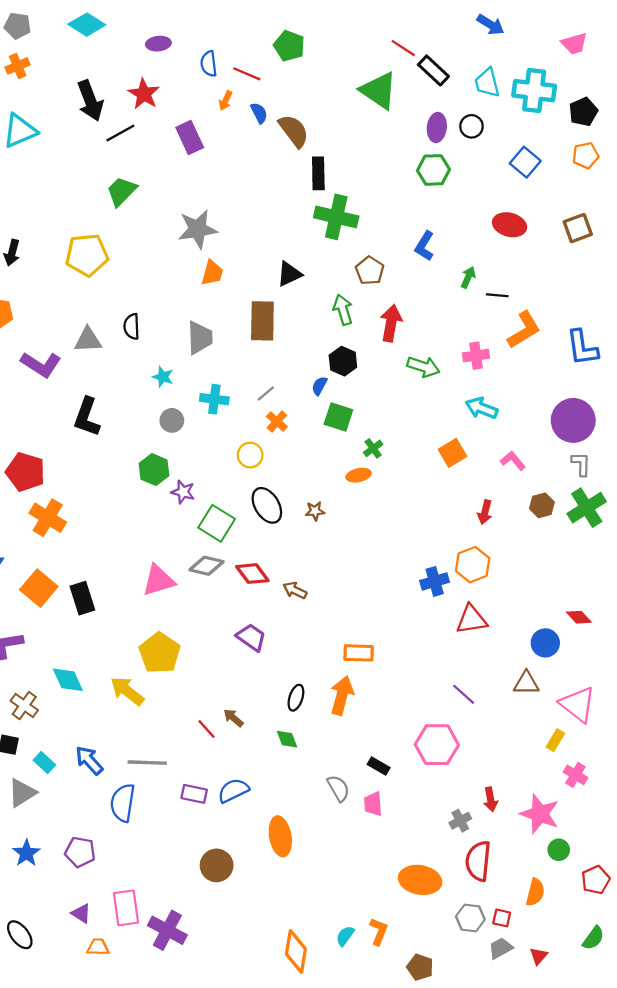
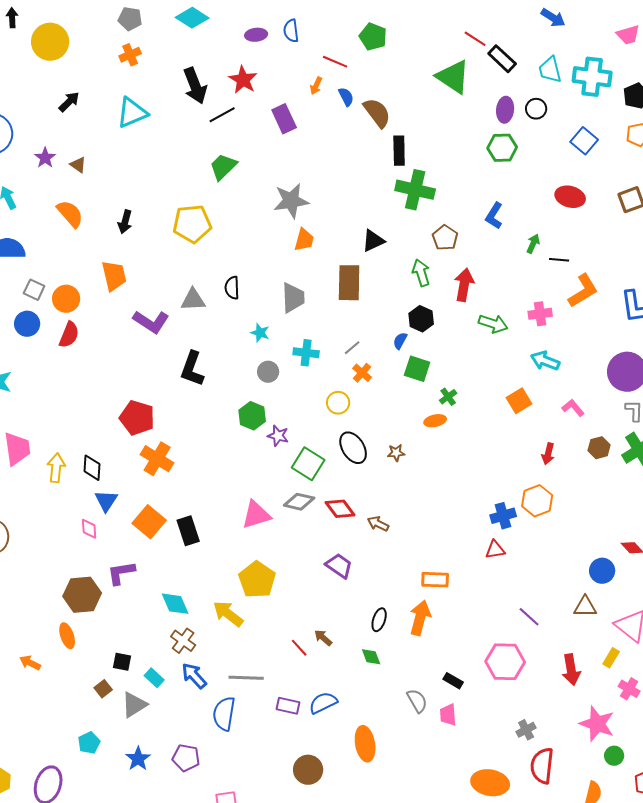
blue semicircle: (209, 64) -> (291, 31), moved
red triangle: (471, 619) -> (495, 550), moved, size x0.7
brown cross: (24, 706) -> (183, 641), moved
red arrow: (491, 799) -> (571, 670), moved, size x1.4

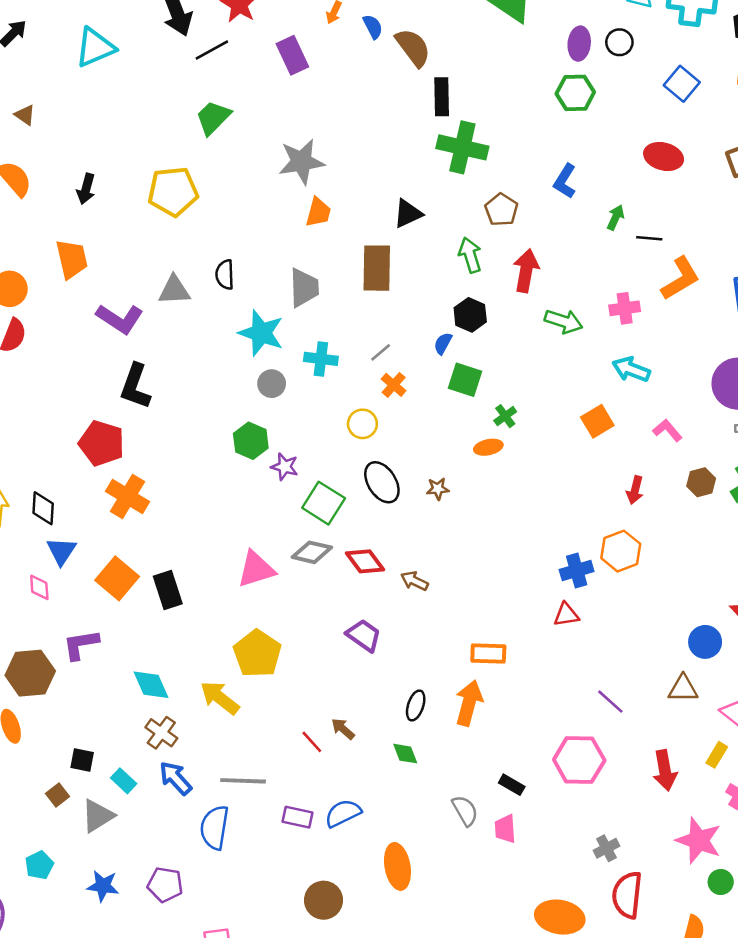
cyan star: (260, 333) -> (261, 333), size x1.8
black L-shape: (192, 369) -> (135, 386), moved
blue star: (138, 759) -> (103, 886), turned -30

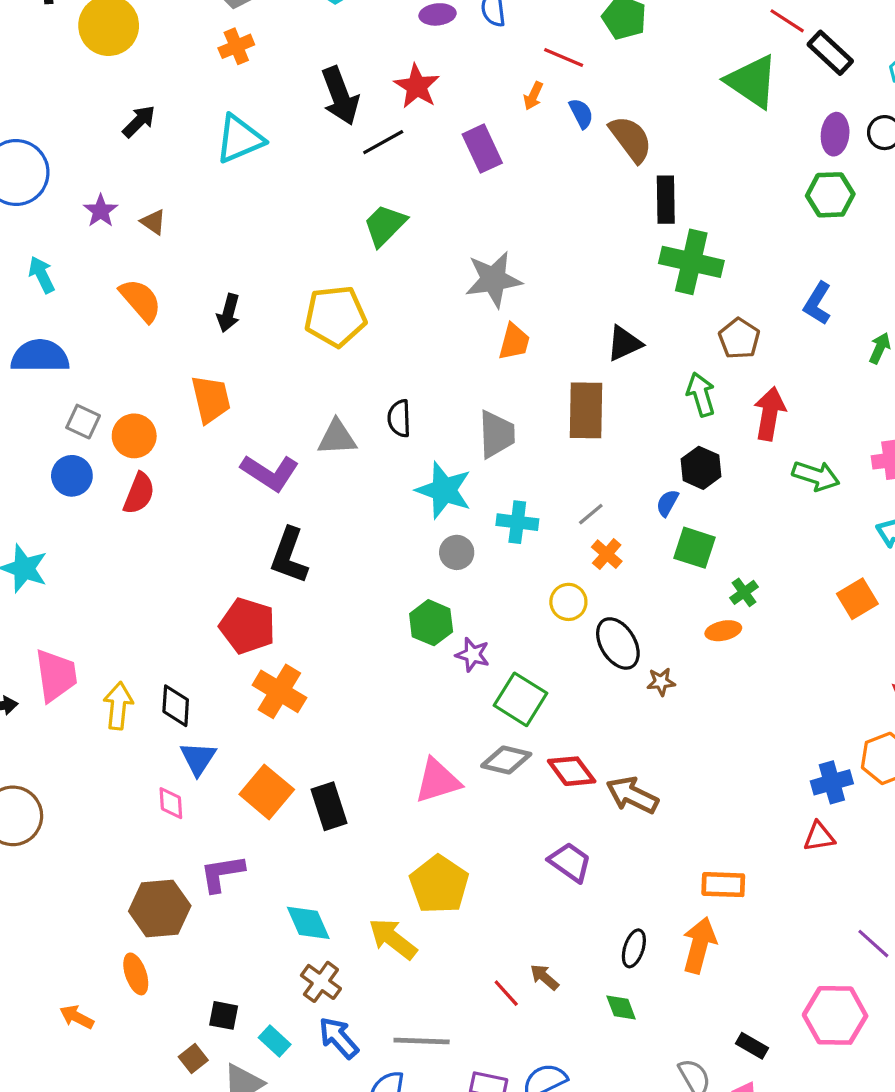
black ellipse: (382, 482) -> (618, 643), moved
brown arrow: (414, 581) -> (632, 795), size x1.5

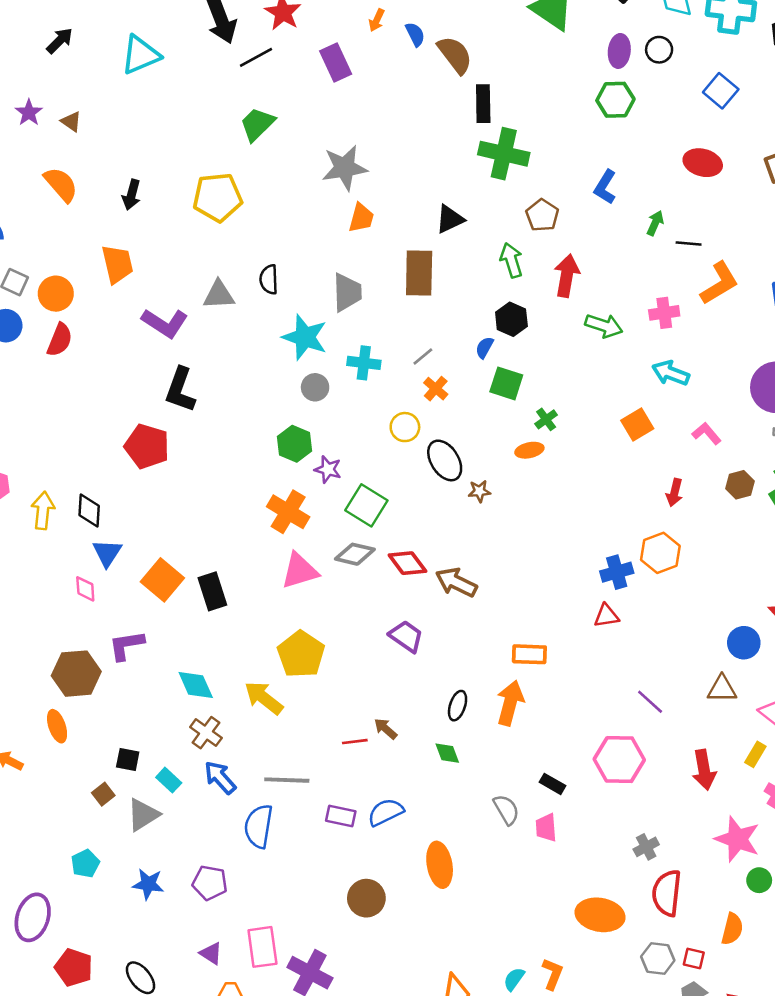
orange cross: (279, 691) -> (288, 512), moved
red line: (506, 993) -> (355, 742), turned -55

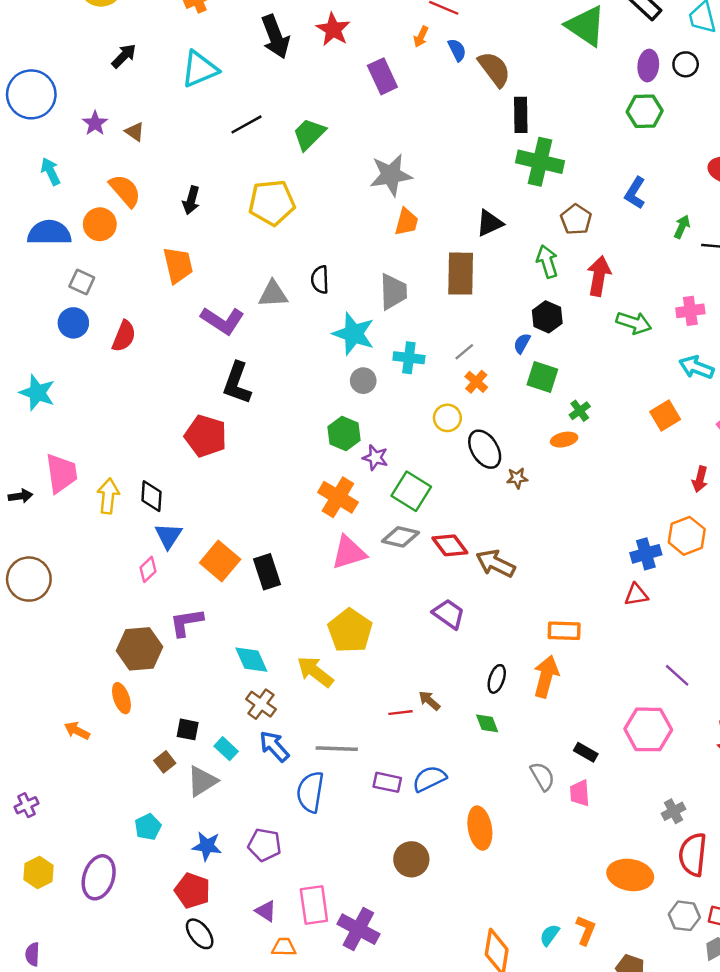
black line: (256, 57) -> (247, 124), moved
orange circle: (56, 294) -> (100, 224), moved
pink diamond: (85, 589) -> (148, 569), turned 50
red pentagon: (74, 967) -> (192, 891), moved

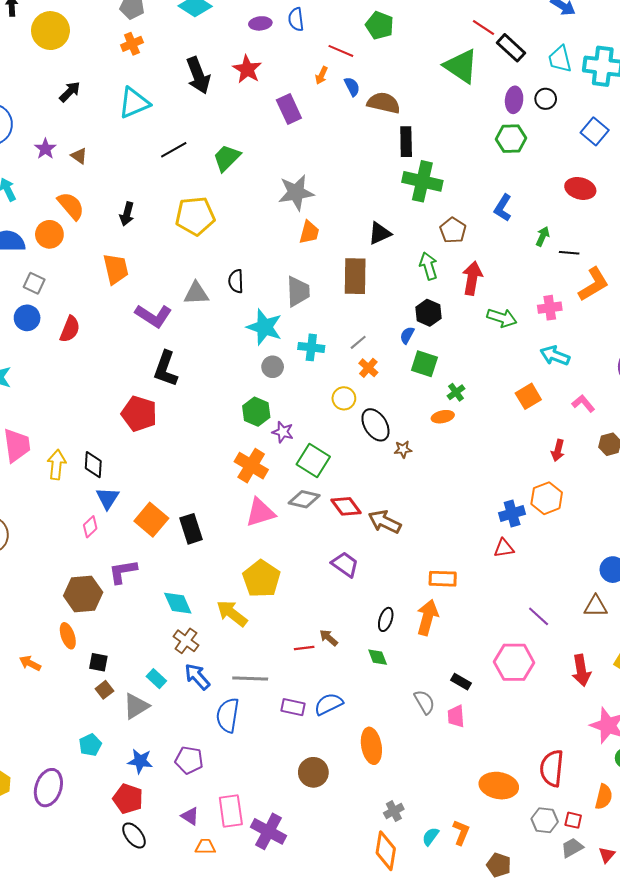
brown semicircle: (494, 69) -> (384, 103), turned -40
black square: (188, 729) -> (98, 662), moved
gray cross: (674, 811) -> (394, 811), moved

